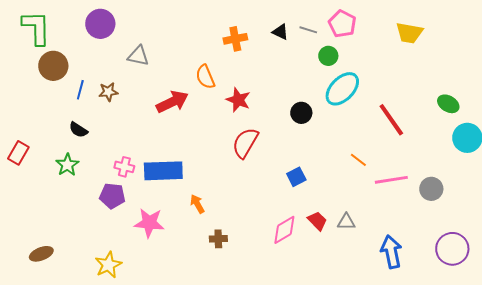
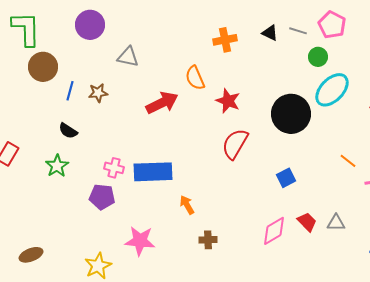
black circle: (301, 113) -> (291, 114), size x1.8
pink star: (149, 223) -> (140, 241), moved

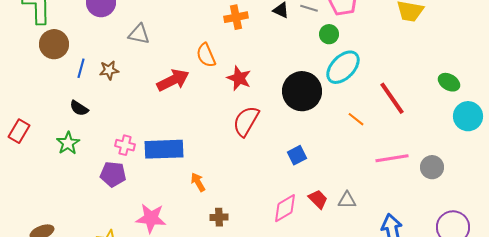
orange line: (348, 161) -> (356, 119), moved

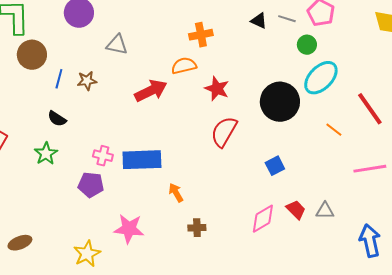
orange cross: (236, 17) -> (201, 35), moved
orange semicircle: (206, 55) -> (184, 66), turned 100

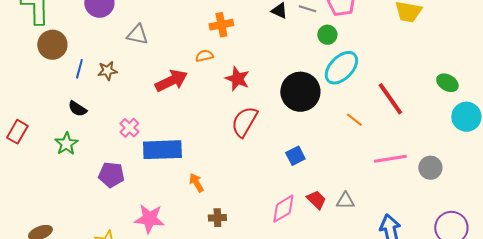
orange semicircle: (184, 66) -> (204, 56), size x0.7
pink cross: (103, 156) -> (129, 128), moved, turned 30

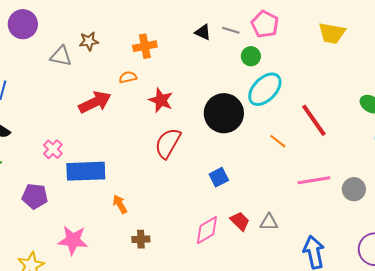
brown star: (107, 71) -> (89, 41), moved

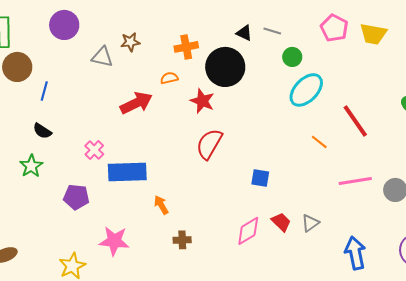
pink pentagon: (265, 24) -> (334, 28), moved
black circle: (224, 113) -> (225, 67), moved
blue square: (219, 177) -> (260, 178), turned 36
gray triangle: (269, 222) -> (310, 223), turned -36

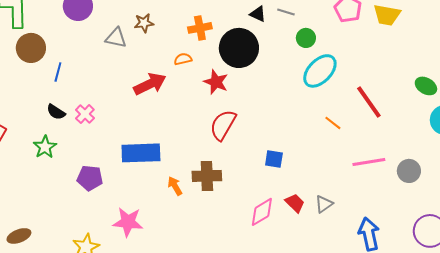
pink cross: (94, 150) -> (85, 114), moved
brown cross: (182, 240) -> (207, 176), moved, size x1.6

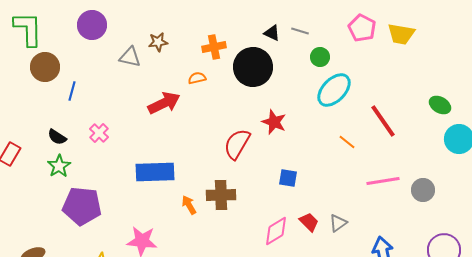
red star: (216, 82) -> (274, 122), moved
black semicircle: (56, 112) -> (57, 137), moved
purple pentagon: (90, 178) -> (82, 206), moved, size x1.5

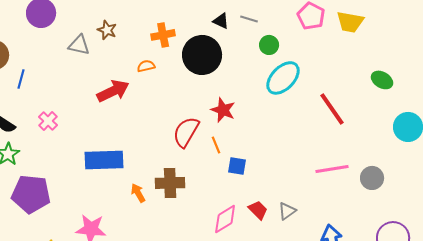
brown star: (158, 42) -> (107, 30), turned 30
green ellipse: (440, 105) -> (382, 80), moved
orange line: (347, 142) -> (216, 145), moved, turned 30

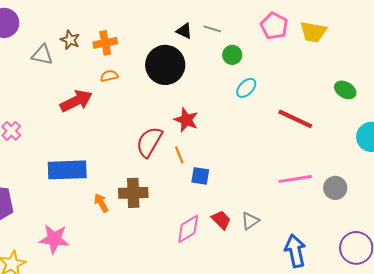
orange cross: (163, 35) -> (105, 43), moved
cyan ellipse: (283, 78) -> (246, 88), size x0.6
red line: (332, 109) -> (295, 119), turned -30

